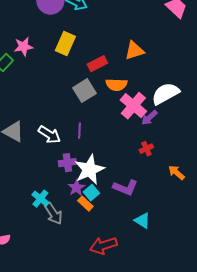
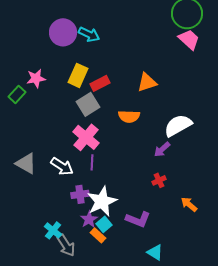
red rectangle: (97, 64) -> (100, 83), moved
gray square: (84, 91) -> (88, 104), moved
pink cross: (133, 106) -> (86, 137), moved

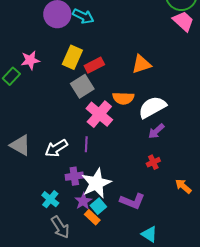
white semicircle: (178, 125) -> (152, 107), moved
pink cross: (86, 137) -> (99, 114), moved
white arrow: (62, 166) -> (56, 148), turned 115
cyan cross: (53, 230) -> (50, 199), moved

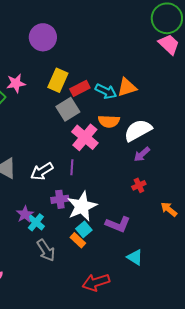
cyan arrow: (83, 16) -> (106, 91), moved
purple star: (83, 201) -> (25, 214), moved

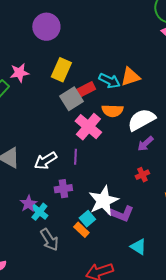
red rectangle: (80, 88) -> (85, 90), moved
white star: (82, 206) -> (103, 201), moved

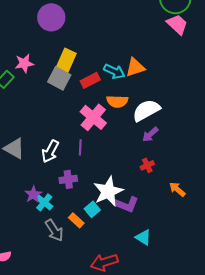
gray square: (71, 99) -> (59, 78), moved, turned -30
white arrow: (45, 161) -> (50, 151), turned -30
orange rectangle: (81, 230) -> (76, 220), moved

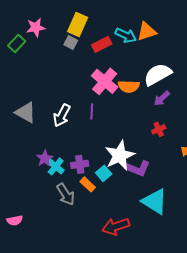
gray square: (59, 78) -> (71, 42), size x0.6
orange semicircle: (117, 101) -> (129, 86), moved
purple cross: (68, 179) -> (80, 164), moved
cyan triangle: (143, 237) -> (155, 201), size x1.6

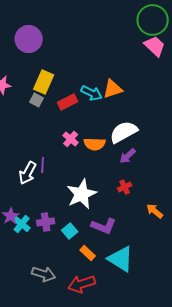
pink cross: (105, 81) -> (71, 139), size x0.6
purple line: (92, 111) -> (43, 165), moved
white star: (120, 155) -> (82, 194), moved
orange rectangle: (88, 184) -> (88, 253), moved
gray arrow: (66, 194) -> (44, 274), moved, turned -40

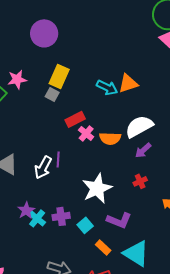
red rectangle: (68, 102) -> (75, 119), moved

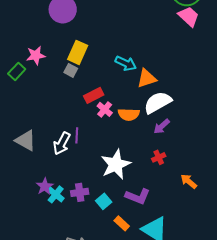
orange triangle: (128, 83) -> (147, 78), moved

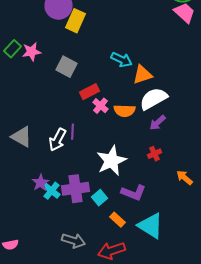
yellow rectangle: (78, 52) -> (76, 21), moved
gray square: (71, 70) -> (66, 67), size x1.5
green rectangle: (17, 71) -> (12, 49), moved
purple cross: (80, 192) -> (76, 189), size x1.5

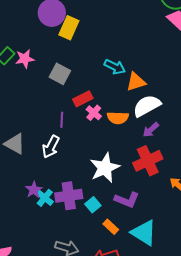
purple line: (72, 132) -> (62, 120), moved
red cross: (154, 154) -> (148, 161), size x2.0

